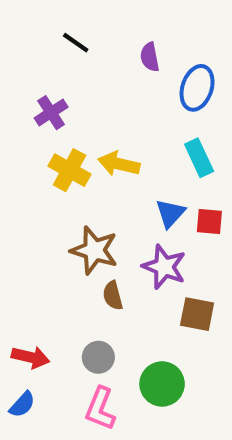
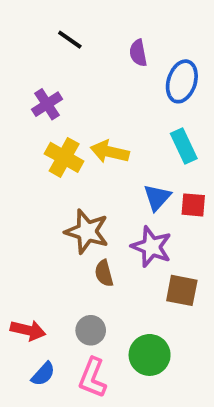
blue semicircle: (22, 405) -> (43, 374), moved

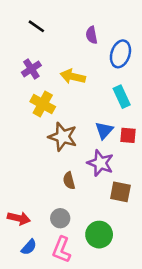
black line: (70, 40) -> (36, 26), moved
yellow arrow: (110, 152) -> (73, 76), moved
brown star: (87, 231) -> (63, 137), moved

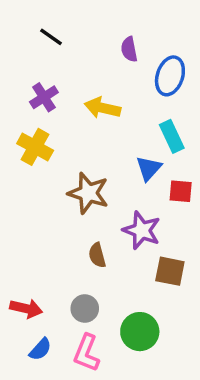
yellow cross: (43, 104) -> (35, 147), moved
blue triangle: (104, 130) -> (149, 168), moved

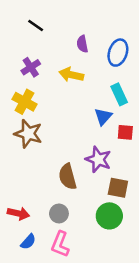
purple semicircle: (129, 49) -> (82, 44), moved
brown star: (88, 193) -> (28, 134), moved
brown semicircle: (97, 255) -> (68, 177), size x1.5
green circle: (140, 332) -> (109, 216), moved

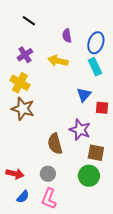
cyan rectangle: (119, 94) -> (95, 67), moved

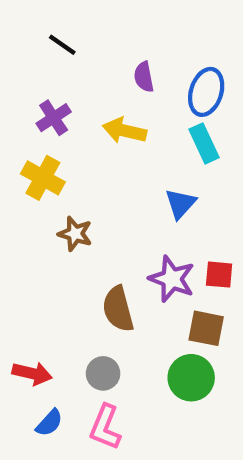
red square: (102, 108) -> (219, 275), moved
brown star: (23, 109) -> (75, 234), moved, size x0.7

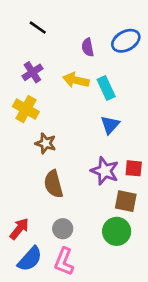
blue ellipse: (206, 92) -> (126, 41), moved, turned 44
cyan rectangle: (204, 143) -> (106, 88), moved
brown semicircle: (118, 309) -> (54, 184), moved
red arrow: (32, 373) -> (19, 229), turned -65
blue semicircle: (49, 423) -> (30, 259), size x1.5

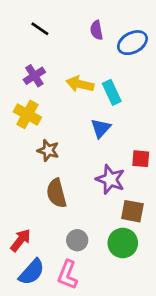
purple semicircle: (88, 47) -> (97, 30), moved
blue triangle: (110, 125) -> (101, 128), moved
red square: (134, 168) -> (141, 159), moved
gray circle: (63, 229) -> (77, 240), moved

